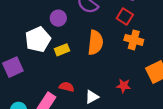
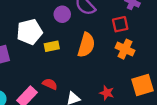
red square: (125, 17) -> (120, 24), turned 35
purple circle: (58, 18) -> (62, 14), moved

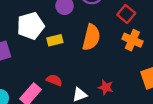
red square: (120, 24) -> (126, 14), turned -35
red star: (107, 93) -> (106, 87), moved

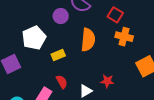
yellow rectangle: (55, 40) -> (58, 55), moved
red semicircle: (54, 80) -> (62, 82), turned 48

